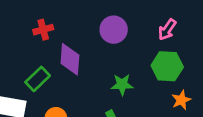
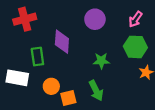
red cross: (43, 30) -> (25, 19), moved, size x1.5
green rectangle: (38, 79) -> (37, 56), turned -54

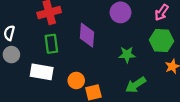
green rectangle: (37, 56) -> (51, 44), moved
green arrow: (96, 91) -> (136, 85), moved, turned 84

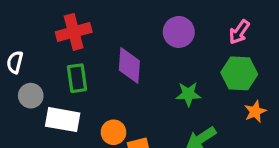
gray circle: (11, 55) -> (31, 96), moved

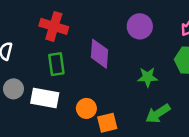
red cross: (74, 32) -> (54, 26), turned 32
gray circle: (31, 96) -> (13, 89), moved

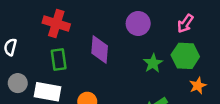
green star: (148, 77) -> (153, 63), moved, turned -30

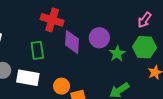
red cross: (56, 23) -> (52, 20), moved
purple circle: (138, 23) -> (99, 38), moved

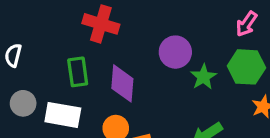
purple diamond: (72, 42) -> (122, 83), moved

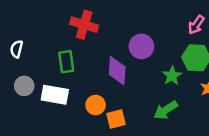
green star: (203, 77) -> (172, 76), moved
purple diamond: (122, 83) -> (117, 71), moved

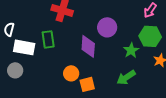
gray circle: (24, 86) -> (15, 70), moved
white rectangle: (55, 95) -> (24, 47), moved

